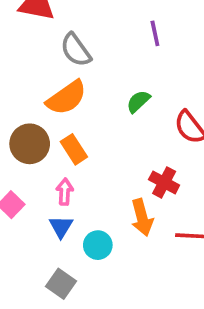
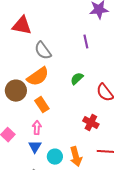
brown circle: (30, 144) -> (16, 91), moved
orange arrow: (142, 217) -> (76, 157), moved

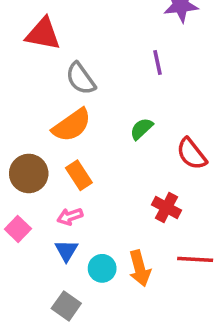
brown circle: (16, 91) -> (29, 173), moved
pink arrow: (37, 128) -> (70, 216), turned -112

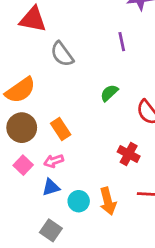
orange semicircle: (72, 125) -> (20, 90), moved
pink square: (18, 229) -> (23, 165), moved
blue triangle: (66, 250) -> (51, 187), turned 42

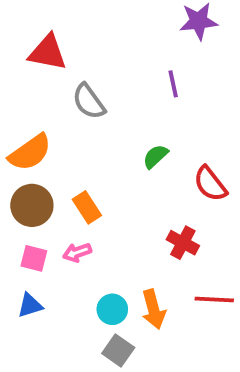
pink square: (23, 165) -> (34, 258), turned -30
blue triangle: (51, 187) -> (30, 305), moved
gray square: (51, 230) -> (118, 350), moved

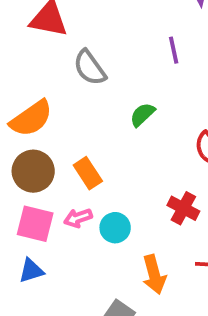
green semicircle: (155, 156) -> (142, 115), moved
pink square: (34, 258) -> (35, 224), size x1.4
cyan circle: (112, 309) -> (115, 228), moved

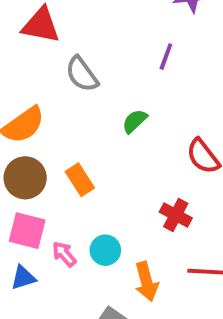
purple line: (174, 50) -> (166, 57), turned 32
pink arrow: (78, 218) -> (64, 254), moved, turned 68
cyan circle: (115, 228) -> (105, 250), moved

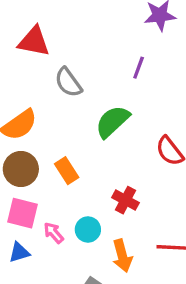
green semicircle: (135, 121) -> (112, 122), size x1.6
red cross: (176, 215) -> (126, 200), moved

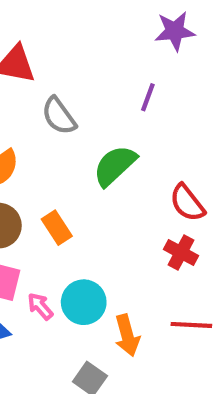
red cross: (126, 200) -> (181, 253), moved
cyan circle: (88, 229) -> (84, 302), size x1.4

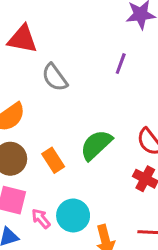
green semicircle: (115, 166) -> (96, 145), moved

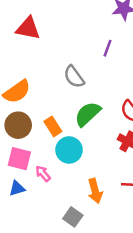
gray semicircle: (55, 77) -> (74, 77), moved
cyan circle: (73, 215) -> (69, 150), moved

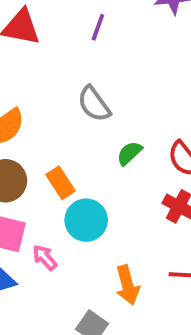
purple line: (108, 48) -> (98, 27), moved
green semicircle: (88, 114) -> (129, 153), moved, size x0.6

